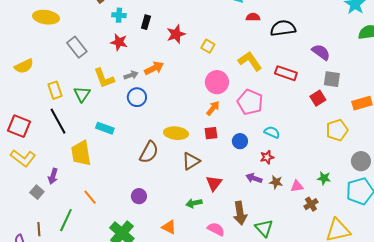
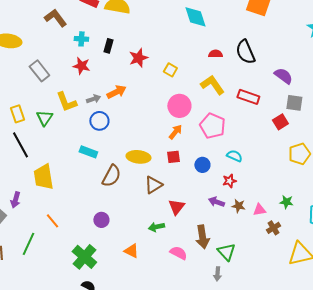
red semicircle: (253, 17) -> (215, 54), moved
black semicircle: (283, 28) -> (245, 52), turned -105
cyan rectangle: (105, 128) -> (88, 152), moved

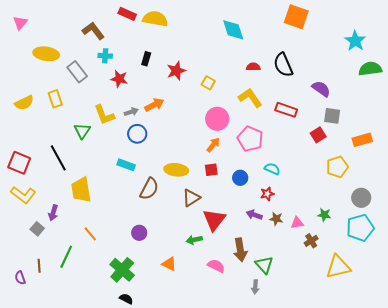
cyan cross: (81, 39) -> (105, 56), moved
gray rectangle: (39, 71) -> (77, 72), moved
yellow rectangle: (17, 114) -> (55, 99), moved
red triangle: (176, 207) -> (214, 220), size x1.4

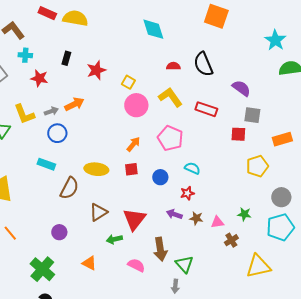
pink circle: (217, 119) -> (136, 105), moved
red square: (318, 135) -> (238, 134), turned 35
brown triangle: (191, 198) -> (98, 212), moved

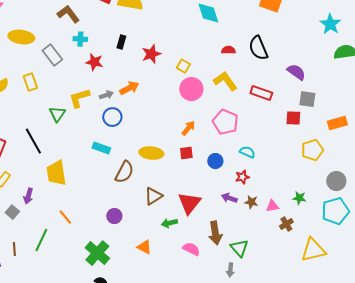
yellow L-shape: (24, 114) -> (79, 98), turned 95

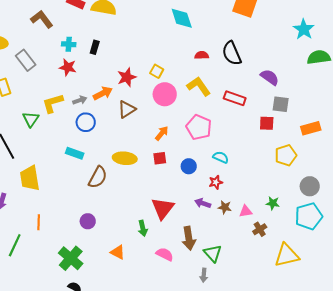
cyan cross: (80, 39) -> (69, 44), moved
red star: (151, 54) -> (127, 77), moved
brown triangle: (153, 196) -> (127, 109), moved
orange line: (65, 217) -> (39, 222), turned 42
green arrow: (169, 223) -> (143, 228), turned -91

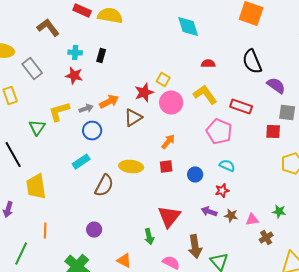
black semicircle: (232, 53) -> (252, 62), moved
red star: (127, 77) -> (144, 93), moved
pink pentagon: (199, 127) -> (219, 132), moved
cyan rectangle: (75, 153) -> (81, 162), turned -54

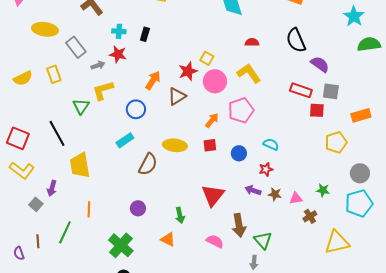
orange arrow: (109, 102) -> (153, 80), turned -30
red rectangle: (241, 107) -> (301, 90), moved
gray arrow: (86, 109) -> (98, 65), moved
pink pentagon: (219, 132) -> (241, 110), moved, turned 30
green arrow: (149, 237) -> (180, 215), moved

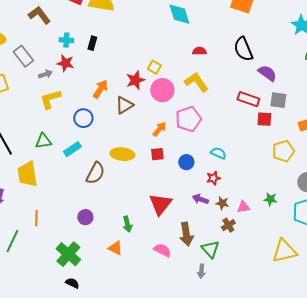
green triangle: (81, 106) -> (43, 141), moved, turned 48
brown cross: (310, 216) -> (228, 225), moved

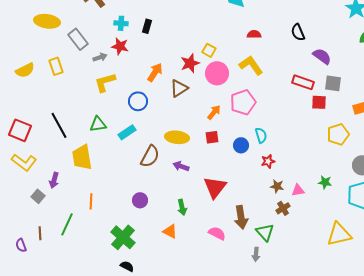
black semicircle: (243, 49) -> (298, 32), size x0.7
cyan semicircle: (218, 153) -> (261, 135), moved, turned 49
purple arrow: (200, 199) -> (181, 166), moved

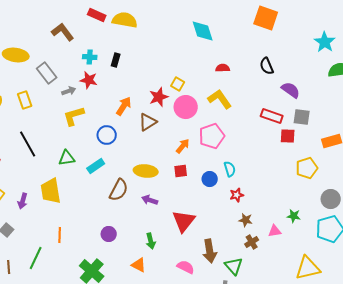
black line: (59, 125) -> (28, 144), moved
purple arrow: (54, 180) -> (23, 201), moved
pink triangle: (298, 190) -> (275, 231), moved

